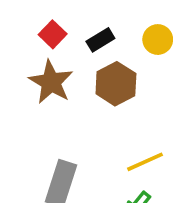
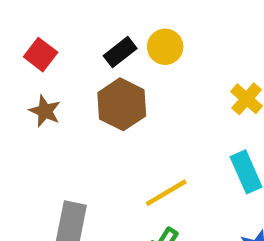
black rectangle: (100, 40) -> (120, 52), moved
brown star: (51, 82) -> (45, 111), size x0.6

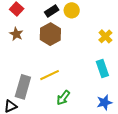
yellow line: (166, 193) -> (50, 75), moved

